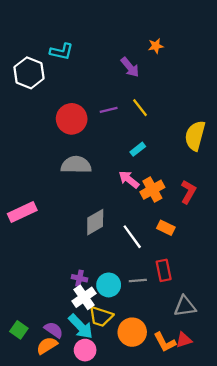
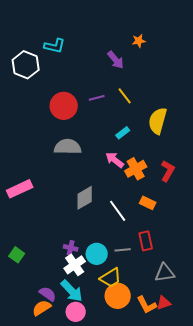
yellow semicircle: (195, 136) -> (158, 121), moved
yellow trapezoid: (101, 316) -> (111, 278), moved, turned -50
green square: (19, 330) -> (17, 255), moved

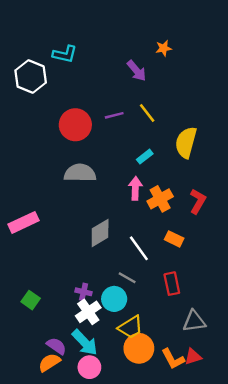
pink arrow: (115, 160) -> (135, 188), turned 54
gray line: (123, 250) -> (127, 278), moved, turned 35
green square: (17, 255) -> (31, 300), moved

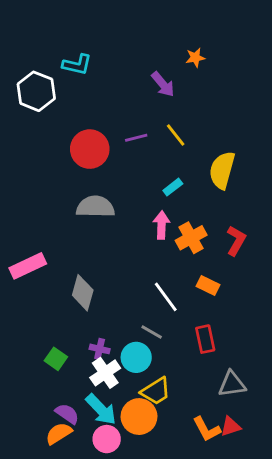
gray diamond: (100, 233) -> (83, 293), moved, turned -44
green square: (31, 300) -> (56, 359), moved
orange circle: (139, 348) -> (139, 417), moved

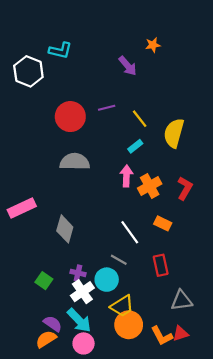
yellow line: (176, 135) -> (140, 119), moved
orange circle: (139, 417) -> (129, 325), moved

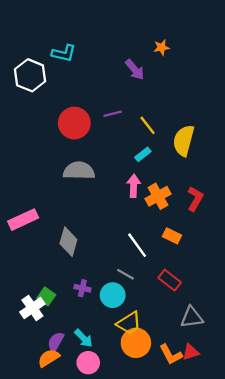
red rectangle: (161, 265) -> (170, 280), turned -40
white cross: (82, 292) -> (32, 308), moved
cyan arrow: (79, 320) -> (84, 338), size x0.7
purple semicircle: (53, 324) -> (56, 342), turned -96

